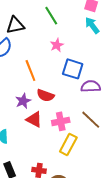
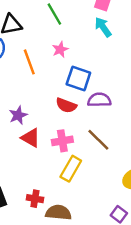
orange line: (30, 70) -> (29, 62), moved
red semicircle: (45, 95) -> (66, 105), moved

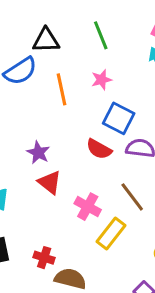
purple star: (18, 115) -> (38, 153), turned -30
pink cross: (62, 141) -> (88, 207), moved, turned 30
yellow rectangle: (71, 169) -> (111, 234), moved

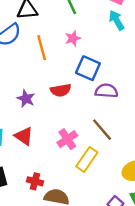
red semicircle: (99, 149) -> (61, 90), moved, turned -36
red triangle: (50, 182) -> (24, 136), moved
pink cross: (88, 207) -> (67, 139), turned 30

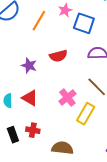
orange line: (42, 48) -> (39, 21), turned 50
blue square: (88, 68) -> (84, 23), moved
red cross: (35, 181) -> (33, 130), moved

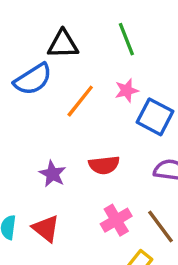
pink cross: (67, 98) -> (116, 220), moved

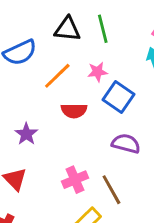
black triangle: (63, 44) -> (67, 29), moved
red semicircle: (104, 165) -> (74, 111), moved

